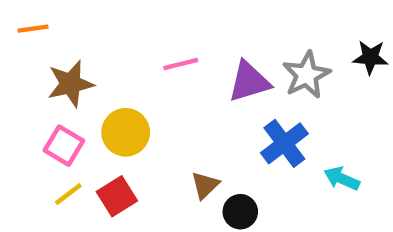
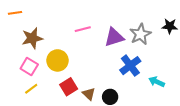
brown triangle: (205, 185) -> (89, 94), moved, turned -32
red square: (117, 196) -> (69, 87), moved

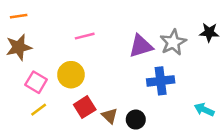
pink line: (83, 29) -> (85, 36), moved
brown star: (32, 38) -> (19, 47), moved
blue cross: (130, 66) -> (161, 81), turned 30
cyan arrow: (157, 82) -> (204, 110), moved

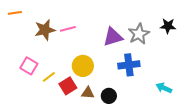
brown star: (19, 47) -> (45, 30), moved
yellow circle: (71, 75) -> (83, 66), moved
yellow line: (39, 110) -> (49, 77), moved
brown triangle: (110, 116) -> (88, 93), turned -40

